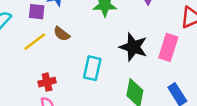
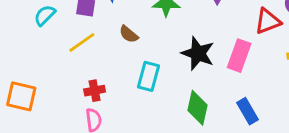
brown semicircle: (62, 34) -> (129, 34), moved

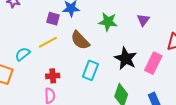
cyan semicircle: (45, 15) -> (23, 54), moved
brown semicircle: (129, 34) -> (80, 40), size x1.5

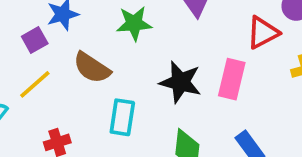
purple square: (53, 19) -> (35, 40), turned -32

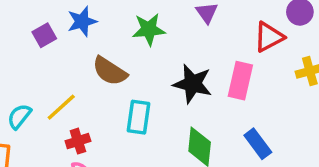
purple square: (35, 40) -> (44, 35), moved
yellow line: (35, 84) -> (61, 107), moved

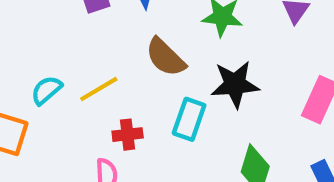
black star: (193, 84) -> (235, 84), moved, turned -30
red cross: (78, 141) -> (128, 135), moved

